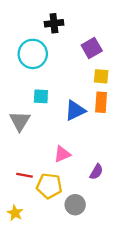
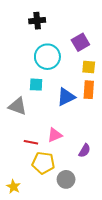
black cross: (54, 23) -> (37, 21), moved
cyan circle: (33, 54) -> (47, 57), moved
gray triangle: (20, 121) -> (18, 106), turned -42
red line: (24, 175) -> (31, 142), moved

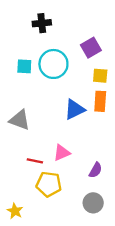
cyan square: (36, 85) -> (24, 66), moved
gray circle: (66, 179) -> (93, 203), moved

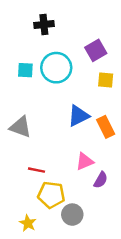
orange rectangle: (100, 101) -> (106, 127), moved, turned -30
pink triangle: (62, 153) -> (85, 161), moved
gray circle: (93, 203) -> (72, 215), moved
yellow star: (15, 211) -> (28, 223), moved

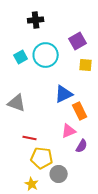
cyan square: (25, 70) -> (21, 57), turned -32
orange rectangle: (106, 127) -> (80, 111), moved
yellow star: (28, 223) -> (32, 184), moved

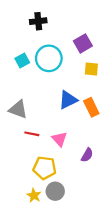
orange rectangle: (80, 111) -> (91, 107), moved
pink triangle: (69, 131) -> (59, 139), moved, turned -49
red line: (30, 138) -> (32, 134), moved
gray circle: (59, 174) -> (55, 191), moved

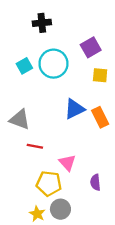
pink triangle: (59, 139) -> (67, 163), moved
purple semicircle: (87, 155) -> (95, 182), moved, turned 144

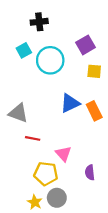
cyan square: (24, 66) -> (24, 50), moved

